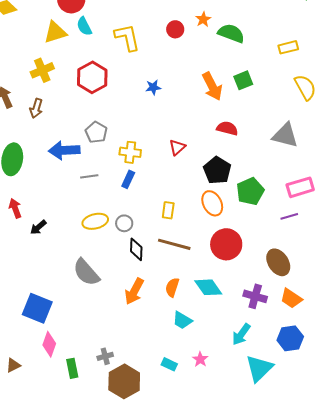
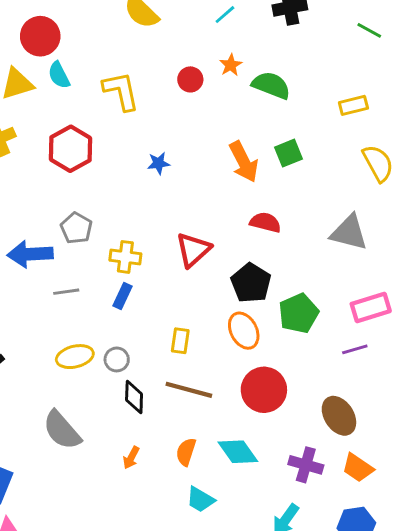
red triangle: (177, 147) -> (193, 250), size x1.5
orange arrow: (134, 291) -> (131, 458), size x0.6

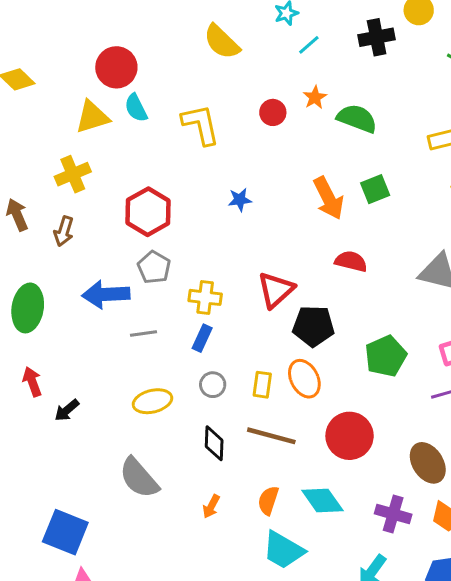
red hexagon: (71, 149) -> (148, 212), moved
black pentagon: (251, 283) -> (313, 326), moved, turned -30
orange ellipse: (244, 331) -> (304, 379), moved
gray circle: (117, 359) -> (213, 385), moved
cyan trapezoid: (200, 499) -> (283, 550), size x1.4

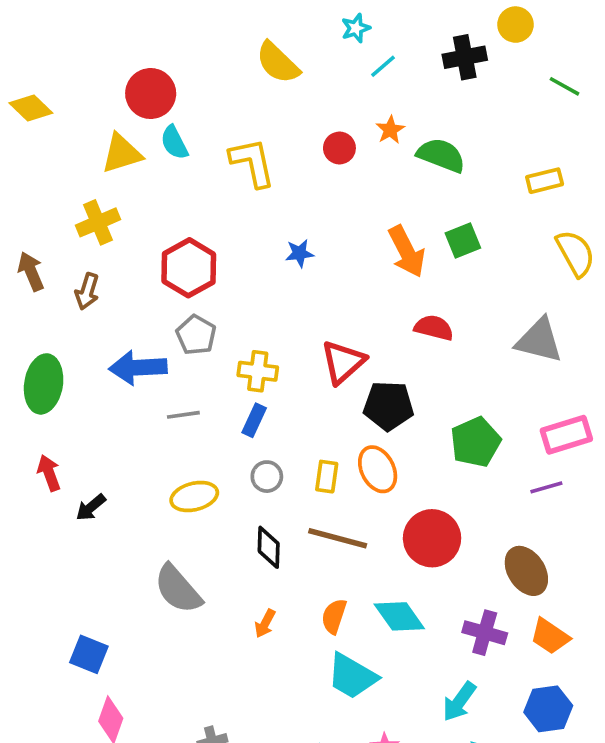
blue square: (65, 532) -> (89, 654), size x0.7

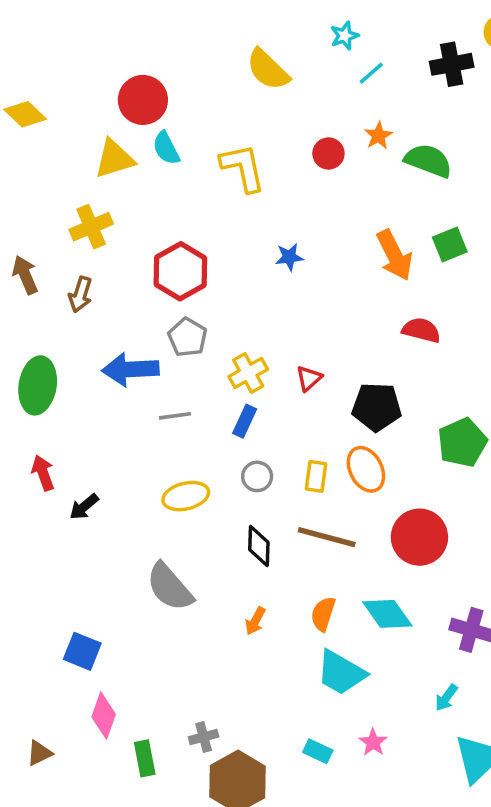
red triangle: (343, 362) -> (309, 378), moved, size x0.6
yellow cross: (258, 371) -> (248, 373), turned -36
cyan arrow: (459, 702) -> (446, 698), size x0.7

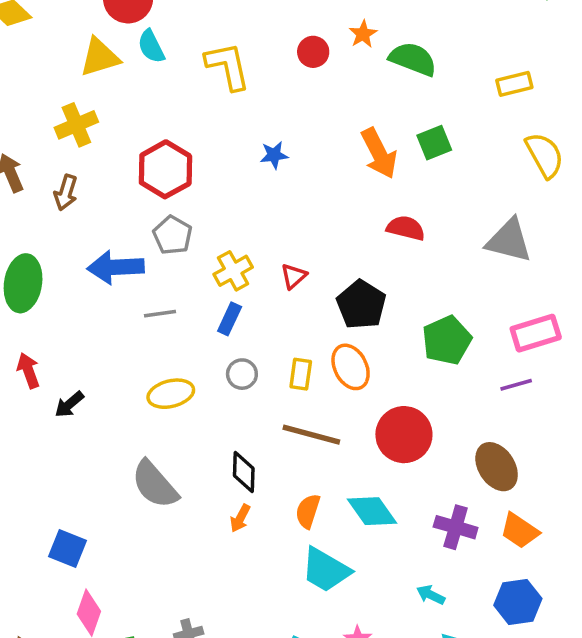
black pentagon: (377, 407) -> (361, 305), turned 30
black diamond: (259, 546) -> (244, 472), moved
cyan arrow: (446, 698) -> (431, 595), turned 80

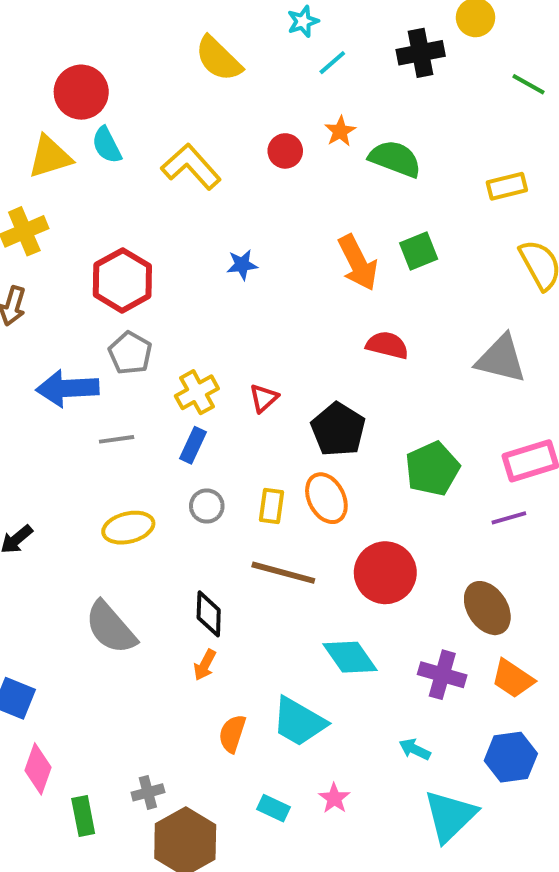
yellow L-shape: (228, 66) -> (191, 167), turned -30
orange semicircle: (308, 511) -> (232, 734), moved

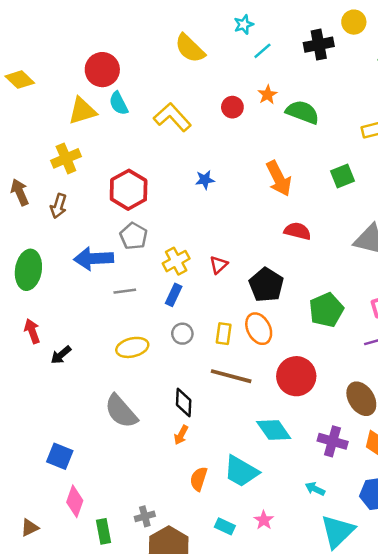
green square: (419, 251) -> (343, 176), moved

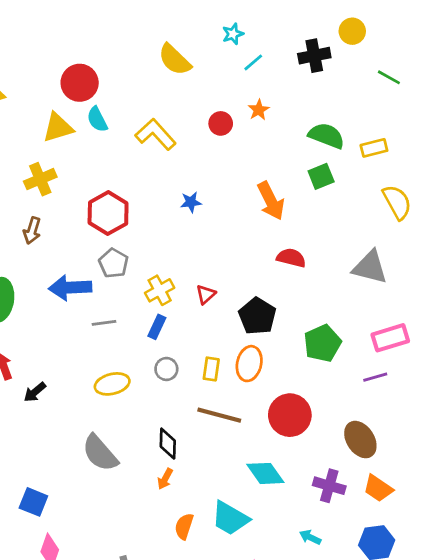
green semicircle: (303, 112) -> (326, 136), moved
green square: (343, 176) -> (321, 176), moved
orange ellipse: (259, 329) -> (249, 364), turned 40

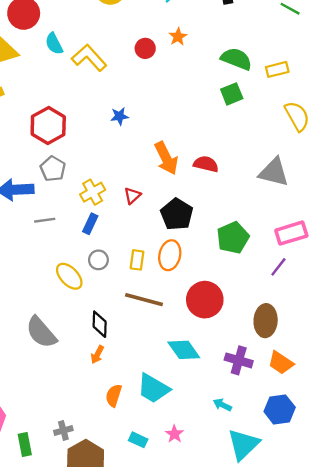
cyan semicircle: (97, 119) -> (54, 44), moved
orange arrow: (271, 201) -> (166, 158), moved
purple line: (375, 377) -> (278, 267), turned -36
yellow ellipse: (112, 384) -> (69, 276), moved, turned 60
brown ellipse: (360, 440) -> (266, 321), turned 36

